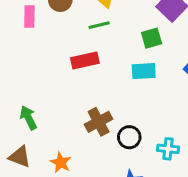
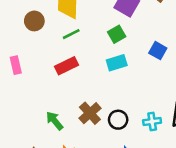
pink rectangle: (29, 16) -> (16, 65), moved
green arrow: (28, 118) -> (55, 121), moved

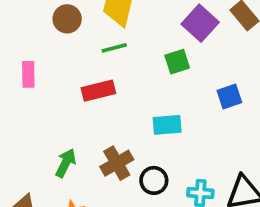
blue square: (158, 51) -> (229, 97), turned 30
cyan rectangle: (117, 63) -> (167, 125), moved
green arrow: (55, 121) -> (66, 163), turned 54

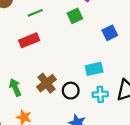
cyan rectangle: (167, 125) -> (94, 69), moved
green arrow: (66, 163) -> (15, 87), turned -42

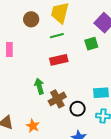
red rectangle: (29, 40) -> (59, 60), moved
green arrow: (15, 87) -> (39, 86), moved

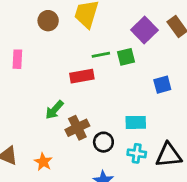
green line: (57, 36) -> (101, 55), moved
green arrow: (39, 86) -> (54, 110), turned -126

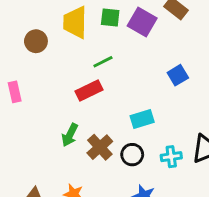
green square: (126, 57) -> (110, 18), moved, turned 36
cyan rectangle: (136, 122) -> (142, 119), moved

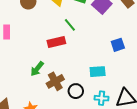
green line: (103, 62) -> (70, 25), turned 64
cyan rectangle: (142, 119) -> (98, 72), moved

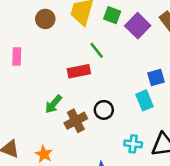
cyan rectangle: (98, 72) -> (144, 100), moved, turned 70
black circle: (76, 91) -> (104, 110), moved

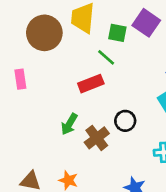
green square: (112, 15) -> (117, 33), moved
brown circle: (45, 19) -> (44, 33), size x1.6

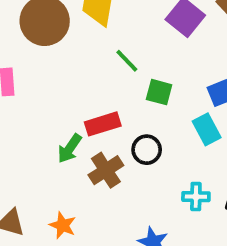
green square: (117, 33) -> (159, 92), moved
red rectangle: (91, 84) -> (103, 124), moved

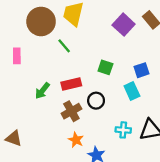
green line: (127, 61) -> (64, 46), moved
green arrow: (70, 148) -> (42, 91), moved
orange star: (63, 225) -> (76, 140), moved

